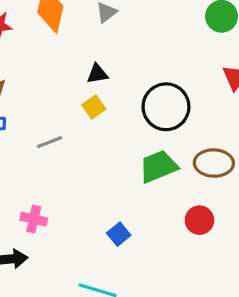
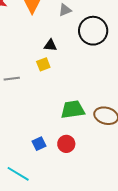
black circle: (166, 107) -> (93, 31), moved
red circle: (199, 220) -> (66, 144), moved

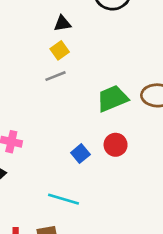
gray line: (12, 79) -> (56, 76), moved

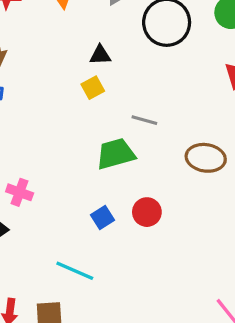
gray line: (56, 76) -> (144, 120), moved, turned 30
green trapezoid: (112, 98) -> (116, 154), moved

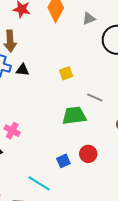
black triangle: (100, 55) -> (23, 70), moved
blue square: (102, 217) -> (63, 161), moved

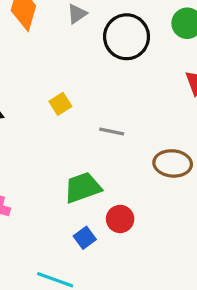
green trapezoid: (74, 116) -> (83, 188), moved

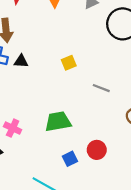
green trapezoid: (83, 188) -> (58, 122), moved

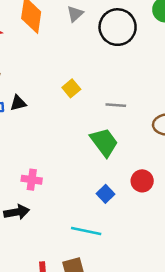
green trapezoid: (58, 122) -> (104, 142), moved, turned 80
red circle: (97, 150) -> (142, 181), moved

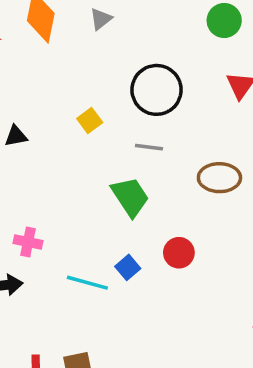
black circle: (118, 27) -> (157, 90), moved
cyan line: (86, 231) -> (87, 283), moved

